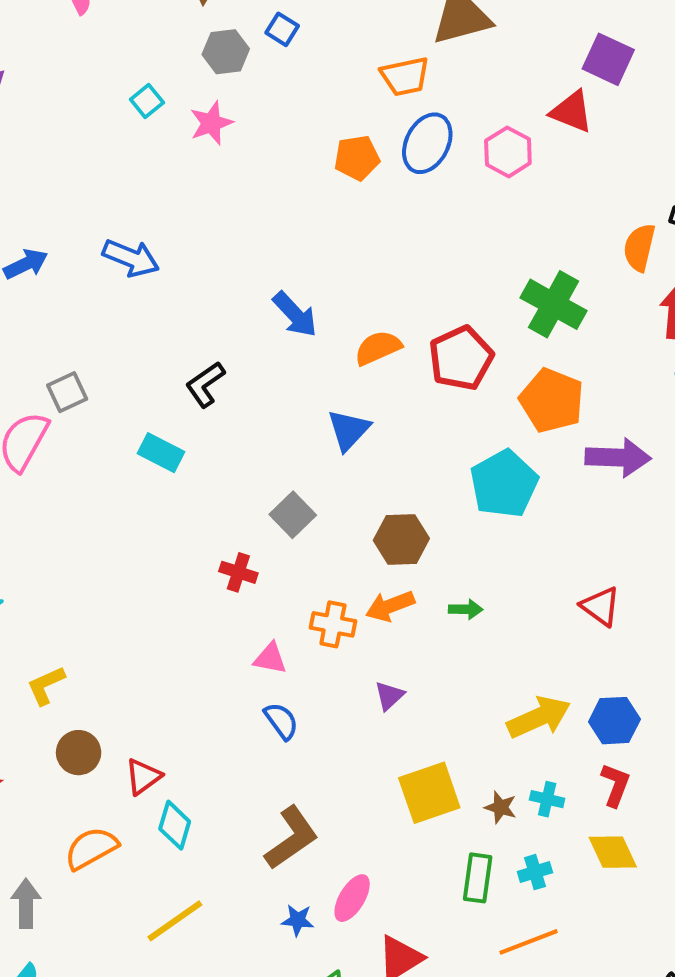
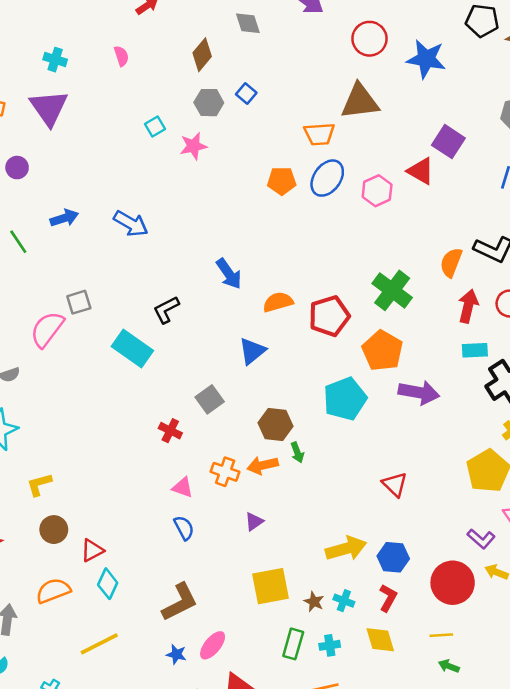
cyan rectangle: (161, 453) -> (132, 349), size x1.4
green arrow: (466, 609) -> (297, 452), moved, turned 60

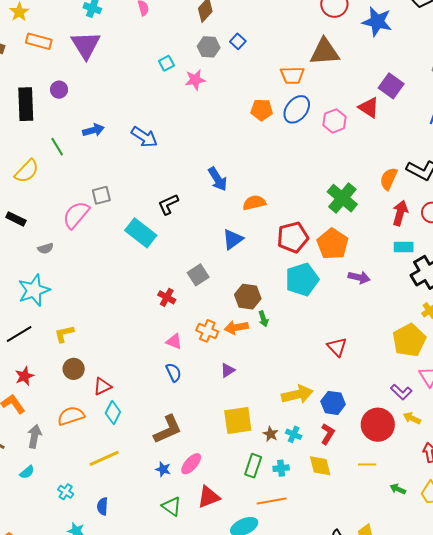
red pentagon: (329, 316) -> (293, 237), moved
purple arrow: (419, 392) -> (359, 277), size x0.7
green arrow: (449, 666) -> (398, 489), moved

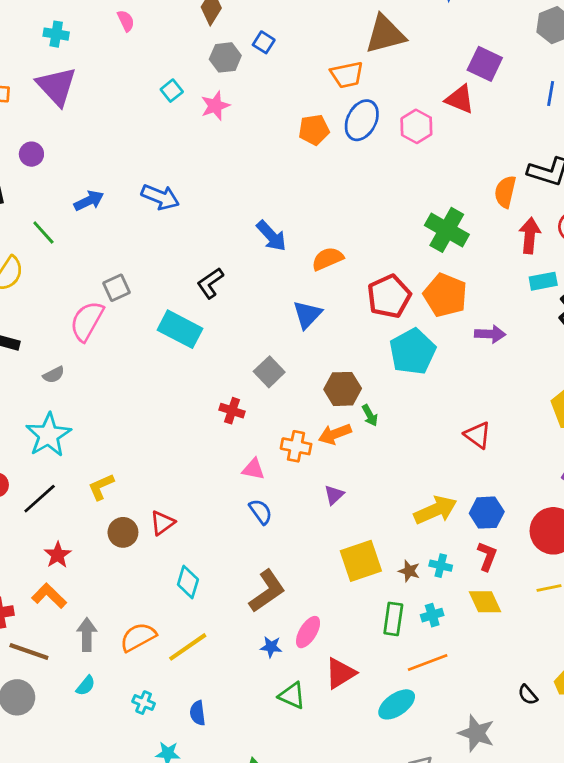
red triangle: (102, 386) -> (162, 523), moved
orange semicircle: (71, 416) -> (138, 637), moved

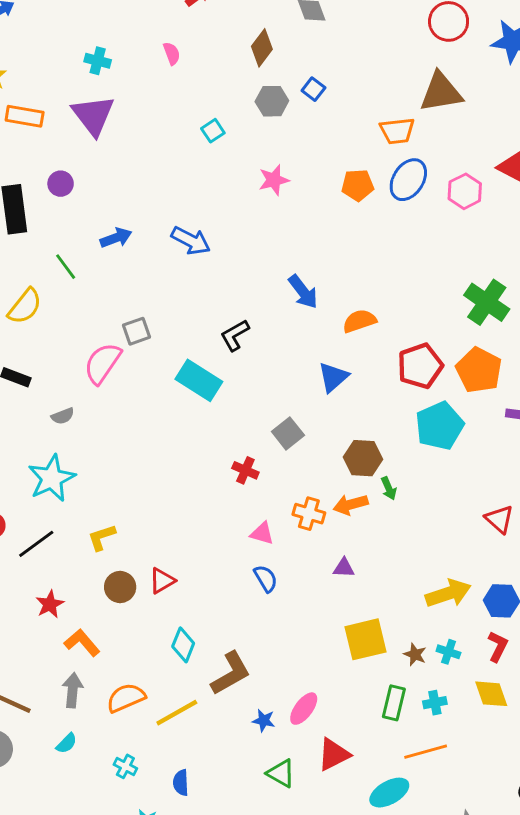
pink star: (215, 106) -> (274, 180), moved
purple triangle: (334, 495) -> (344, 568), turned 40
brown L-shape: (267, 591) -> (231, 673), moved
orange L-shape: (49, 596) -> (82, 643), moved

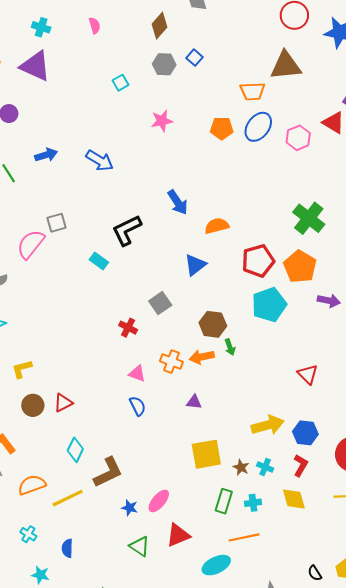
purple triangle: (93, 115) -> (35, 66), turned -32
black L-shape: (235, 335) -> (127, 230), size x1.4
cyan rectangle: (199, 380) -> (99, 261), size x0.6

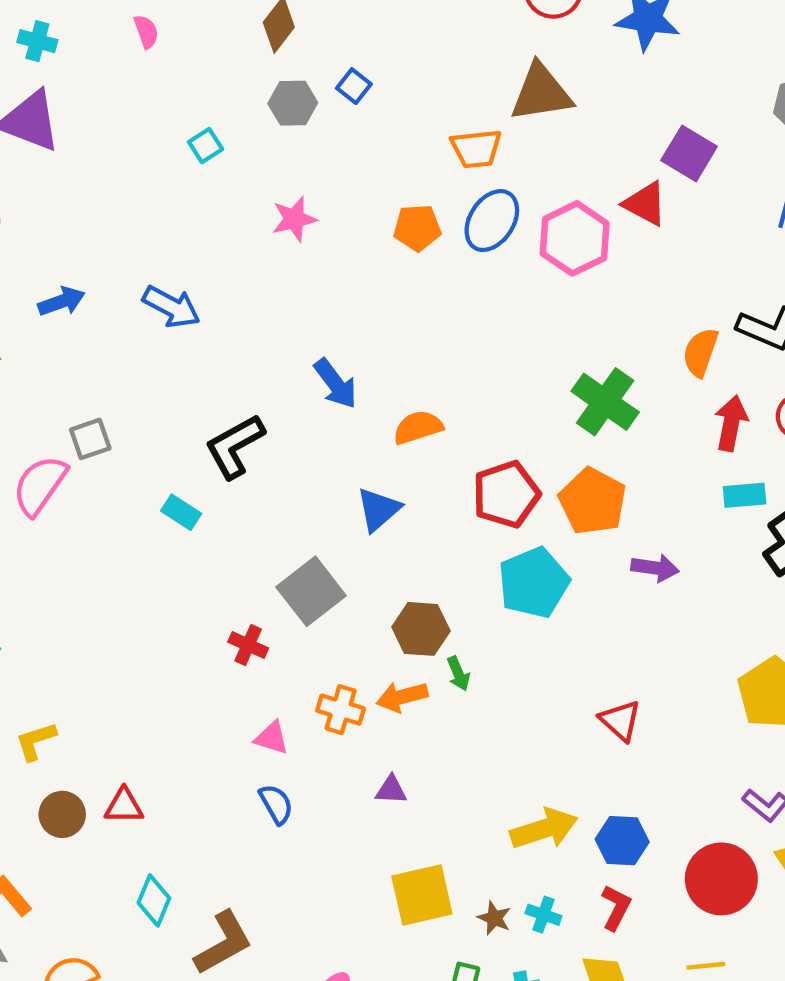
pink hexagon: (298, 138) -> (575, 238), size x1.4
gray square: (160, 303) -> (311, 591), size x1.4
red triangle: (63, 403) -> (124, 806), turned 30

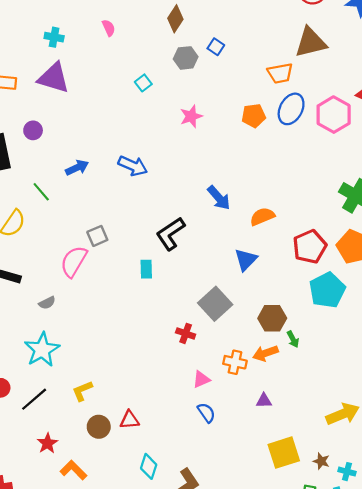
cyan rectangle: (181, 512) -> (146, 269), turned 60
pink triangle: (272, 738) -> (201, 379), turned -36
cyan cross: (543, 915) -> (347, 472), moved

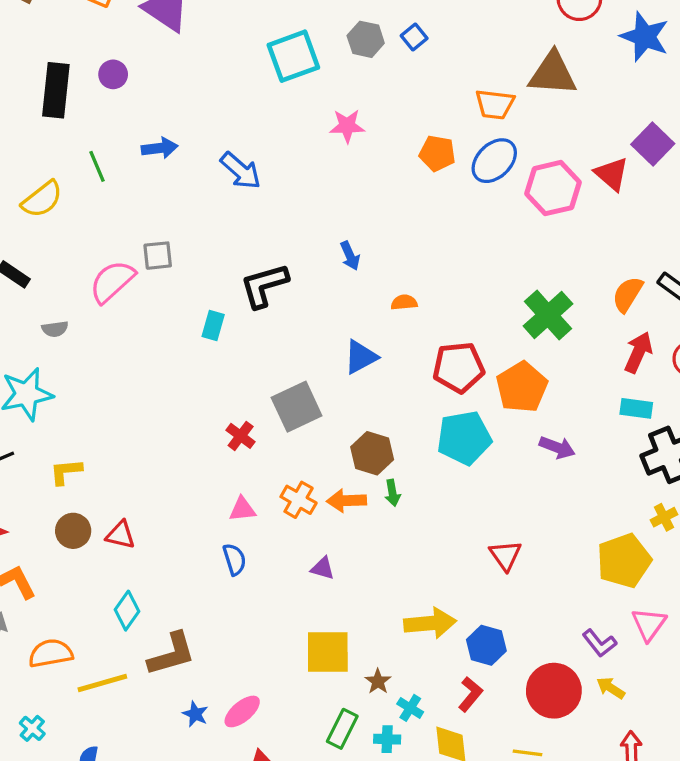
cyan square: (143, 83) -> (293, 56), size x2.0
blue arrow: (219, 198) -> (350, 256), size x0.7
orange semicircle: (262, 216) -> (404, 302), size x0.7

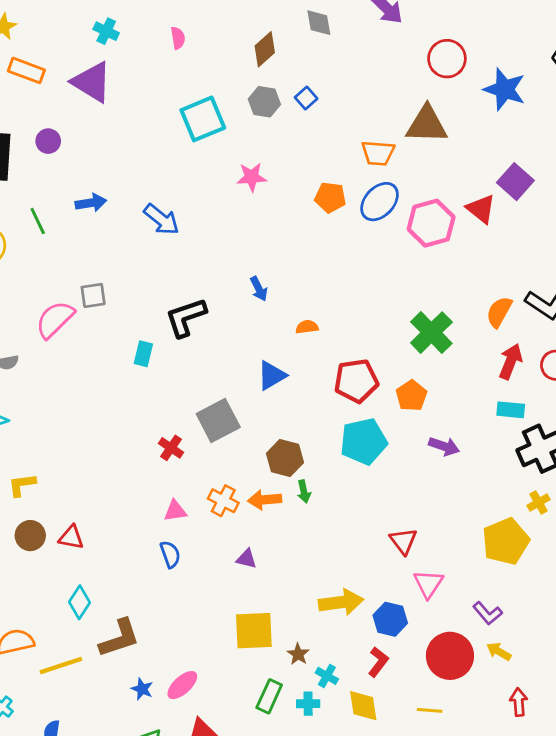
orange pentagon: (522, 387) -> (411, 396), size x0.7
pink triangle: (649, 624) -> (428, 584), moved

